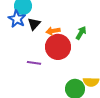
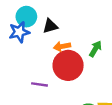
blue star: (17, 19) -> (19, 32), turned 30
black triangle: (34, 24) -> (50, 26), moved, turned 32

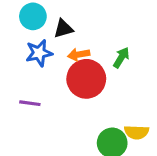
blue star: (19, 32) -> (39, 53), moved
purple line: (39, 84) -> (30, 103), moved

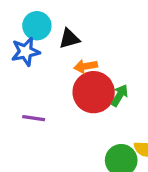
blue star: (39, 53) -> (26, 52), moved
green arrow: (121, 58) -> (120, 95), moved

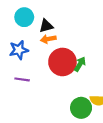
blue star: (26, 52) -> (19, 50), moved
orange arrow: (86, 66) -> (48, 39), moved

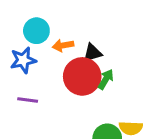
cyan circle: (24, 17) -> (36, 31), moved
black triangle: (46, 26) -> (92, 53), moved

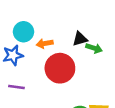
black triangle: (92, 53) -> (80, 39), moved
green arrow: (106, 79) -> (94, 48), moved, turned 77

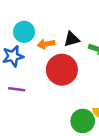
black triangle: (80, 39) -> (72, 39), moved

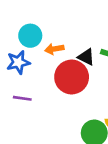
black triangle: (72, 39) -> (86, 57), moved, turned 42

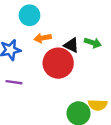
cyan circle: (30, 36) -> (29, 15), moved

